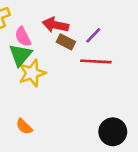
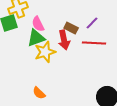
red arrow: (55, 25) -> (64, 40), moved, turned -114
green triangle: (20, 55) -> (36, 38), turned 30

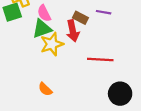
purple line: (92, 23) -> (104, 12), turned 56
red line: (94, 43) -> (100, 60), moved

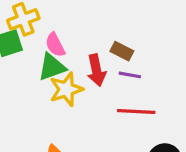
purple line: (104, 12) -> (130, 75), moved
brown rectangle: (80, 18) -> (122, 51), moved

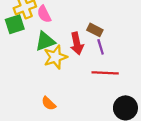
pink semicircle: (55, 45) -> (44, 14), moved
purple line: (130, 75) -> (101, 47), turned 63

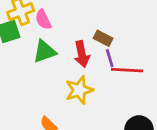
yellow star: (55, 57) -> (79, 90), moved
red line: (105, 73) -> (127, 70), moved

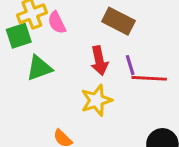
brown rectangle: (103, 38) -> (118, 21), moved, size x1.5
green triangle: (45, 51) -> (39, 68), moved

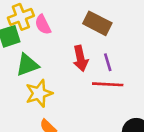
red line: (149, 78) -> (108, 84), moved
yellow star: (96, 100) -> (39, 93), moved

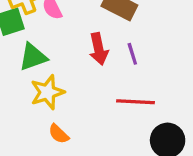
red line: (108, 84) -> (135, 102), moved

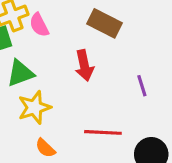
purple line: (132, 54) -> (142, 86), moved
red line: (135, 102) -> (103, 132), moved

